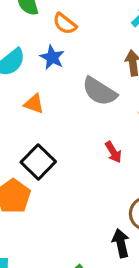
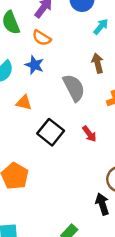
gray semicircle: (99, 91) -> (74, 88), turned -144
black square: (38, 162) -> (51, 132), moved

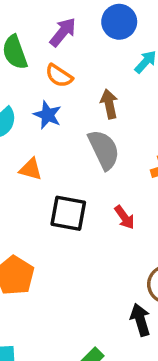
brown arrow: (98, 63) -> (109, 104), moved
black square: (51, 132) -> (68, 213), turned -30

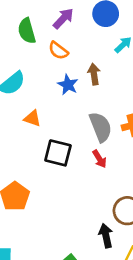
blue star: (48, 115) -> (68, 85), moved
gray semicircle: (104, 150) -> (101, 127), moved

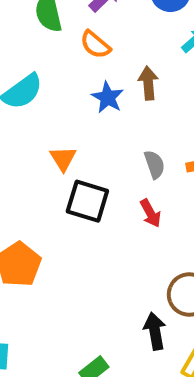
orange triangle: (32, 118) -> (63, 159), moved, turned 36
gray semicircle: (101, 127) -> (154, 164), size x0.6

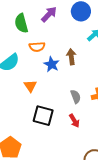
orange semicircle: (95, 45) -> (37, 47), moved, turned -42
orange triangle: (63, 159) -> (30, 86), moved

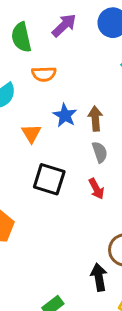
brown arrow: (71, 57) -> (95, 119), moved
blue star: (52, 64) -> (65, 115), moved

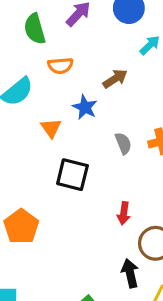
brown arrow: (95, 119) -> (115, 79), moved, turned 65
red arrow: (96, 189) -> (124, 213), moved, turned 40

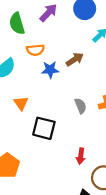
blue star: (85, 107) -> (50, 70), moved, turned -30
orange triangle: (51, 128) -> (21, 103), moved

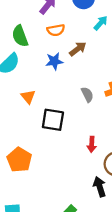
green semicircle: (17, 23) -> (20, 36), moved
orange semicircle: (35, 50) -> (56, 30), moved

